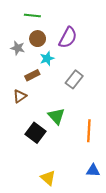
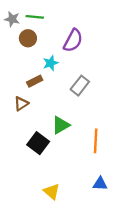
brown circle: (38, 39) -> (28, 38), moved
gray star: (18, 48) -> (12, 19), moved
green triangle: (56, 116) -> (61, 125), turned 42

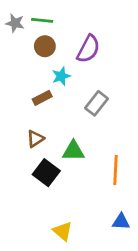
brown circle: (28, 38) -> (45, 46), moved
brown triangle: (21, 104) -> (35, 139), moved
green triangle: (61, 125) -> (73, 151), turned 30

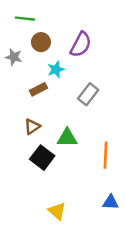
green line: (42, 20) -> (25, 19), moved
gray star: (15, 23) -> (14, 57), moved

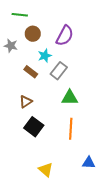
brown rectangle: (38, 89) -> (31, 72), turned 64
gray rectangle: (88, 94) -> (59, 71), moved
green triangle: (67, 138) -> (70, 98), moved
orange line: (106, 155) -> (71, 129), moved

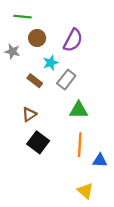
blue triangle: (89, 163) -> (100, 160), moved
yellow triangle: (46, 170) -> (85, 191), moved

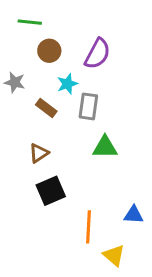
gray star: (12, 51) -> (15, 82), moved
gray rectangle: (66, 80) -> (88, 106), turned -30
black square: (38, 142) -> (51, 191), turned 30
orange line: (80, 145) -> (88, 227), moved

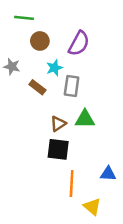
brown triangle: (39, 153) -> (58, 124), moved
black square: (51, 191) -> (58, 149), moved, turned 30

